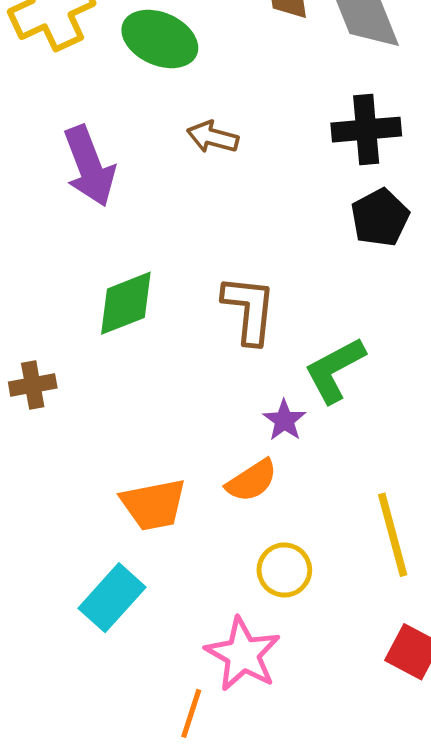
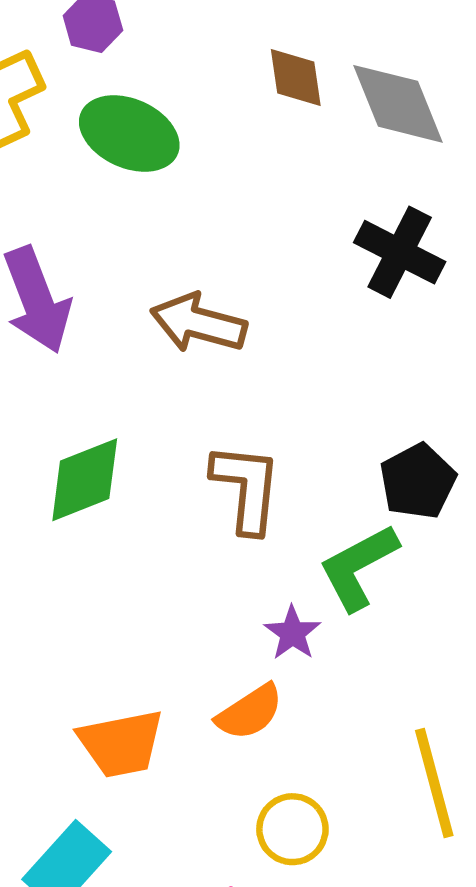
black cross: (366, 130) -> (400, 252), turned 32
brown arrow: (213, 137) -> (198, 323), moved, size x1.4
black pentagon: (380, 218) -> (418, 481), moved

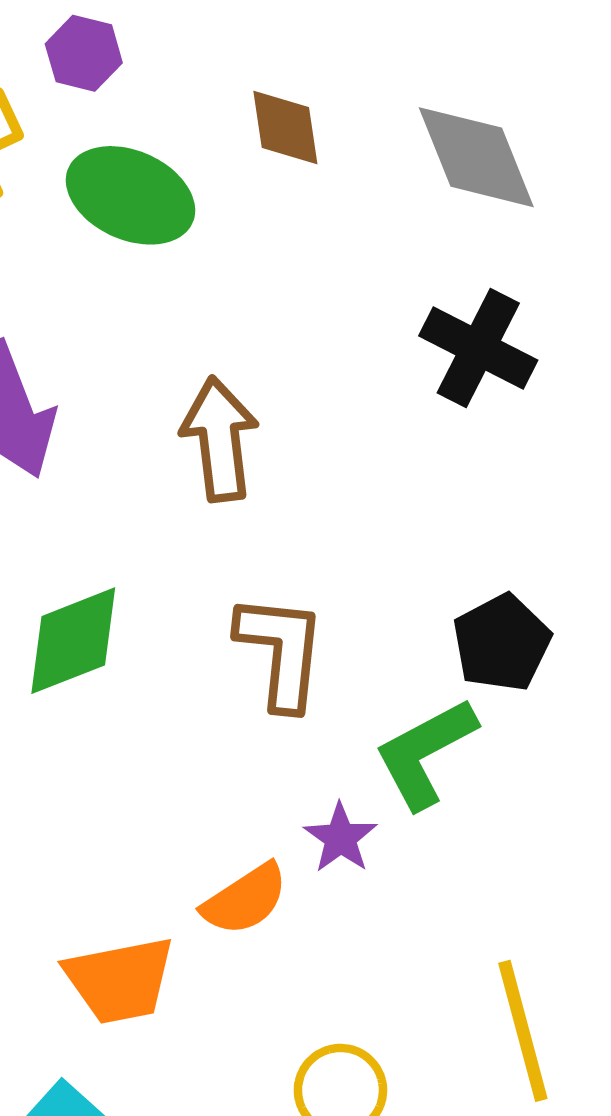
brown diamond: (296, 77) -> (285, 127), moved
brown arrow: (198, 323) -> (220, 439), turned 68
orange semicircle: (250, 712) -> (245, 899), moved

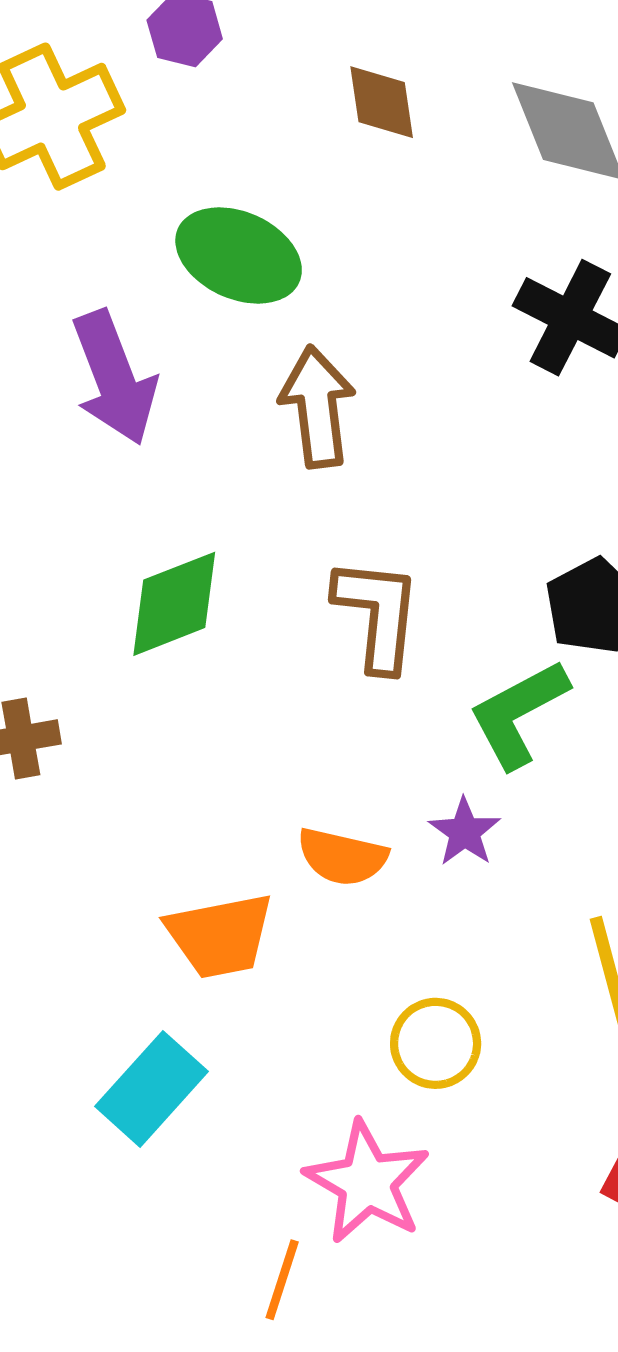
green ellipse: (130, 195) -> (239, 255), moved
purple star: (340, 838) -> (465, 832), moved
orange semicircle: (245, 899) -> (342, 857), turned 46

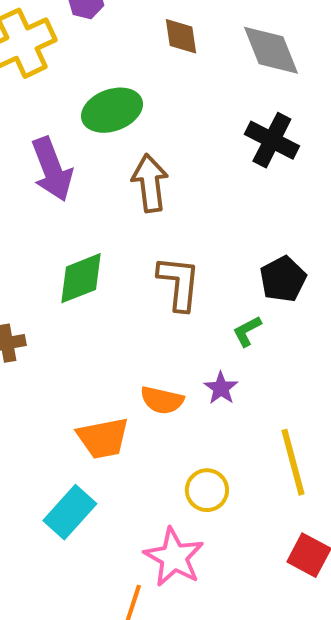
green ellipse: (239, 255) -> (112, 110), turned -44
green L-shape: (518, 714) -> (247, 331), size x0.6

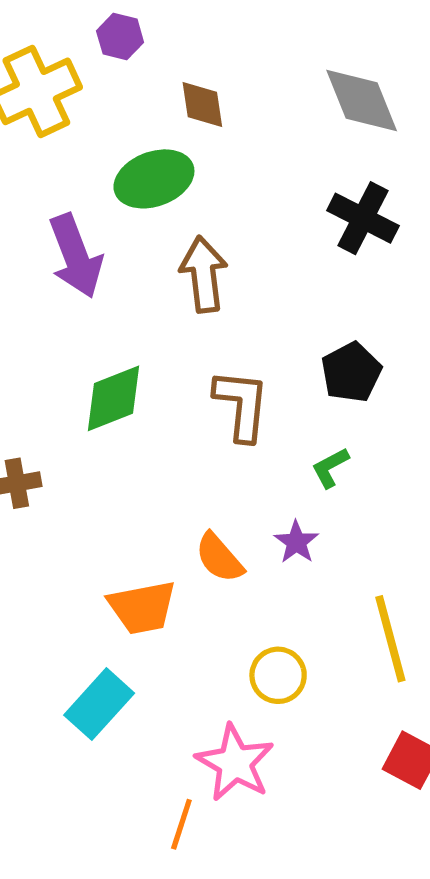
brown diamond: (181, 36) -> (202, 104), moved
black pentagon: (283, 279) -> (351, 372), moved
orange semicircle: (162, 400) -> (219, 558), turned 36

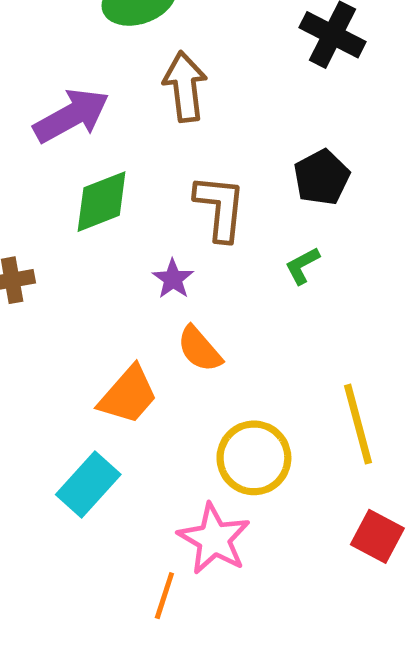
purple arrow: (76, 256) -> (71, 116), moved, turned -98
purple star: (296, 542) -> (173, 279), moved
orange trapezoid: (142, 607) -> (128, 395), turned -38
yellow circle: (278, 675) -> (254, 458), size x1.4

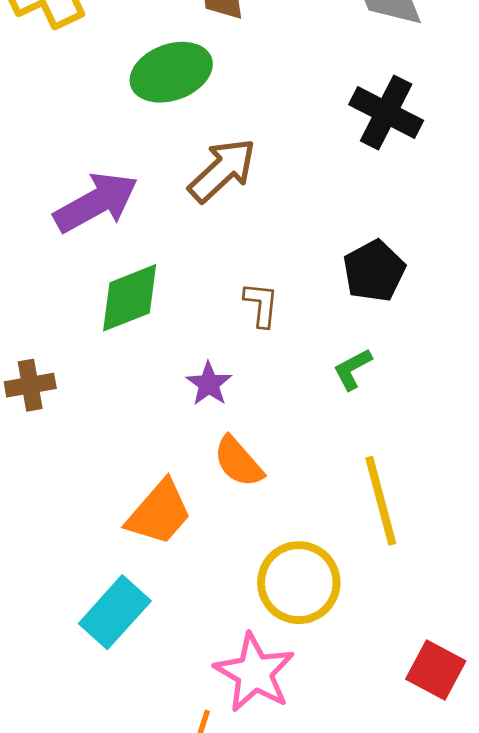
brown arrow: (185, 87) -> (222, 170), turned 54
brown L-shape: (220, 208) -> (261, 305), size x0.6
yellow line: (358, 424) -> (381, 501), moved

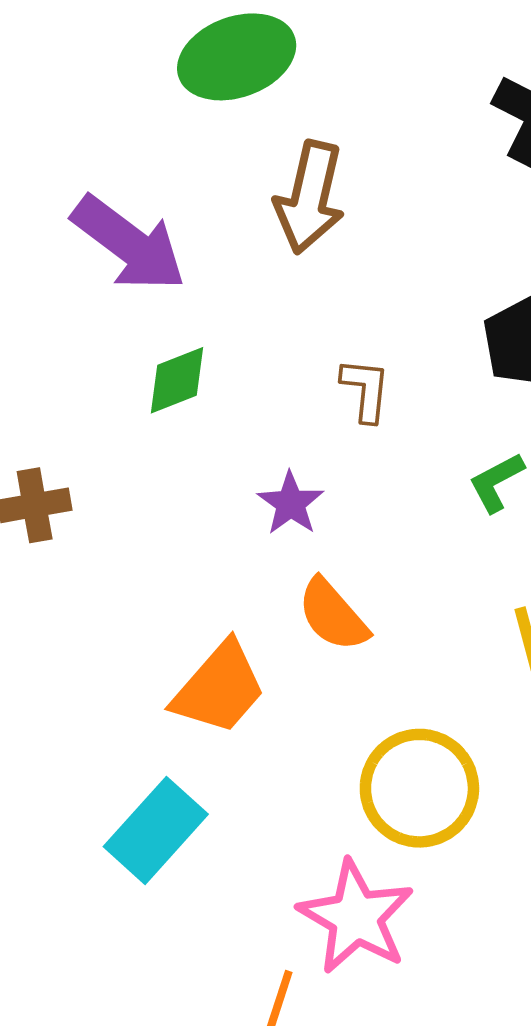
brown arrow: (222, 170) -> (310, 197), turned 146
purple arrow: (96, 202) -> (129, 244), turned 66
green diamond: (130, 298) -> (177, 380), size x0.7

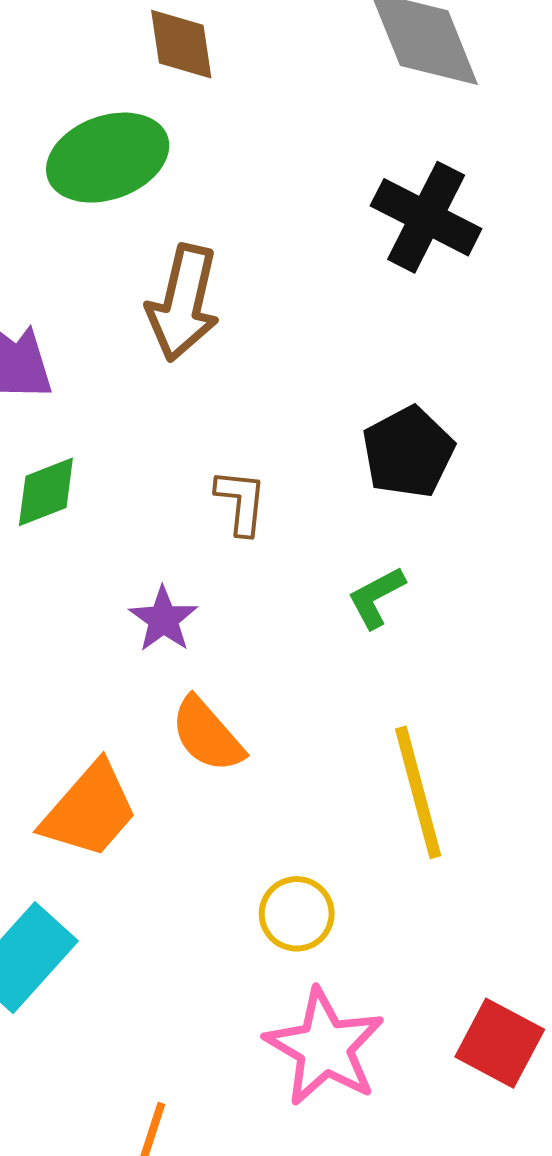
yellow circle: (419, 788) -> (297, 914), size x0.6
pink star: (356, 917) -> (325, 1047), moved

